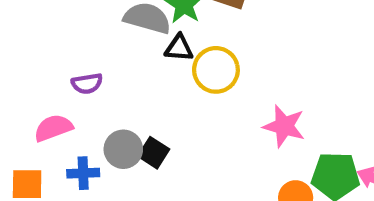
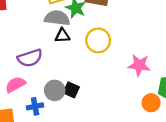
black triangle: (179, 48) -> (62, 36), moved
purple semicircle: (87, 84) -> (30, 58), size x1.5

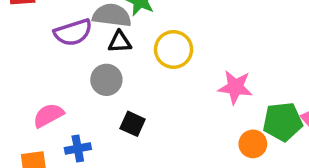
purple semicircle: (30, 58) -> (73, 32), moved
gray circle: (55, 90) -> (106, 80), moved

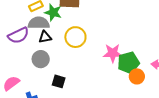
green pentagon: (283, 122) -> (128, 63), moved
orange circle: (253, 144) -> (137, 76), moved

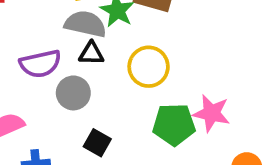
purple semicircle: (18, 35) -> (40, 64), moved
green pentagon: (128, 63) -> (174, 124), moved

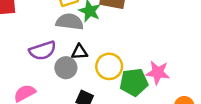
black triangle: (91, 53) -> (79, 52), moved
yellow circle: (149, 67) -> (109, 66), moved

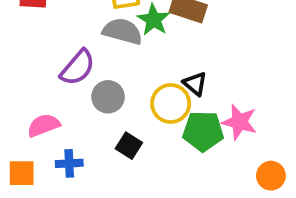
purple semicircle: (42, 51) -> (78, 67), turned -40
black triangle: (79, 52) -> (195, 84), moved, turned 36

